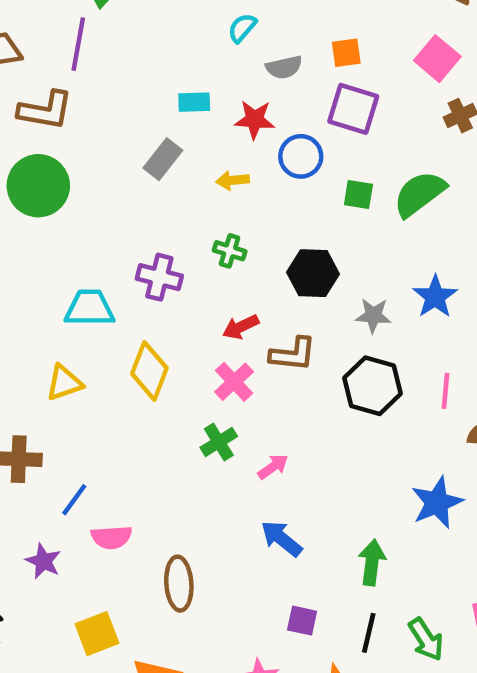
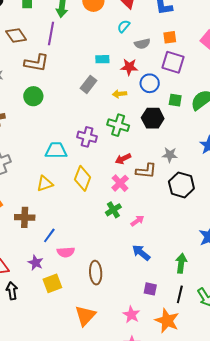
green circle: (38, 186) -> (33, 96), size x0.7
green cross: (230, 251) -> (118, 125), size x1.5
black hexagon: (313, 273) -> (153, 118), moved
gray star: (373, 316) -> (170, 155), moved
yellow square: (97, 634) -> (52, 283), moved

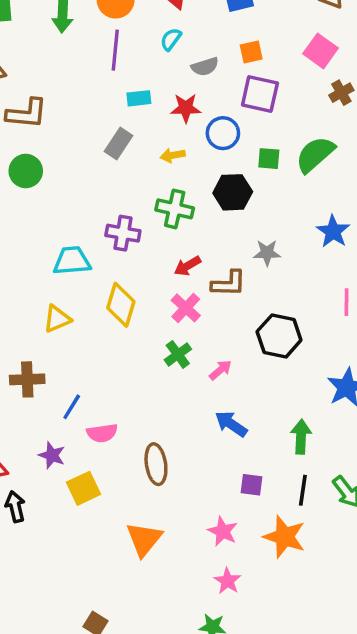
purple line: (51, 33) -> (115, 50), moved
black hexagon: (181, 185) -> (279, 336), moved

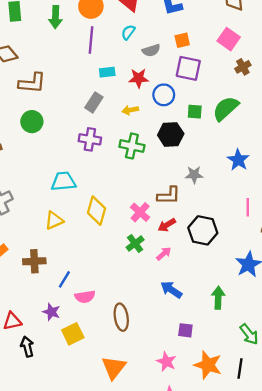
purple cross: (123, 233) -> (90, 139), moved
red arrow: (188, 266) -> (167, 225), moved
black line: (303, 490) -> (240, 369), moved

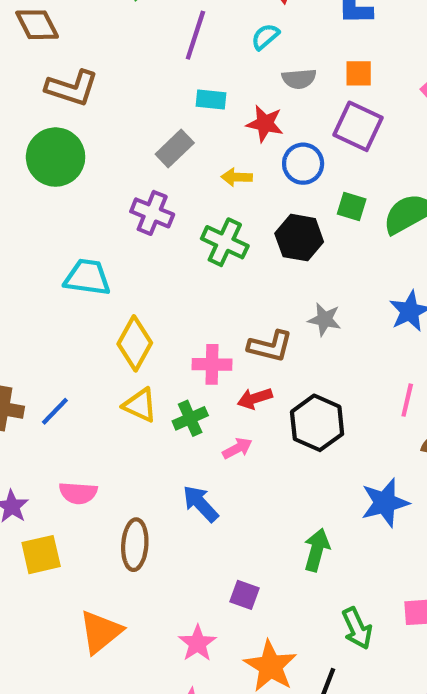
green circle: (32, 122) -> (56, 157), size x1.4
pink cross: (140, 212) -> (212, 364), turned 36
yellow triangle: (54, 220) -> (140, 405), moved, turned 36
blue line: (64, 279) -> (55, 411), moved
blue arrow: (171, 290) -> (201, 504), moved

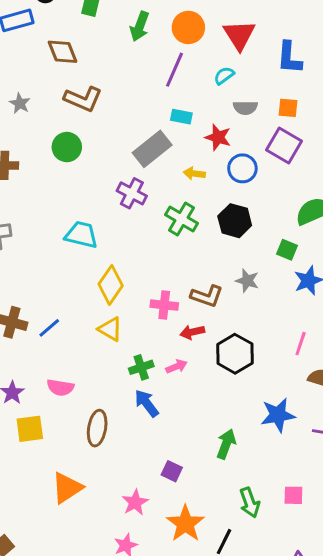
gray rectangle: (175, 148) -> (152, 149), size x1.4
green circle: (56, 157) -> (67, 147), size x0.7
green square: (352, 206) -> (287, 250), moved
green cross: (190, 418) -> (141, 367), moved

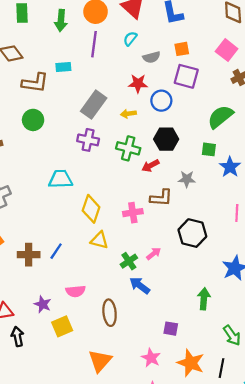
cyan rectangle: (181, 117) -> (63, 67), moved
red arrow: (192, 332) -> (150, 166), moved

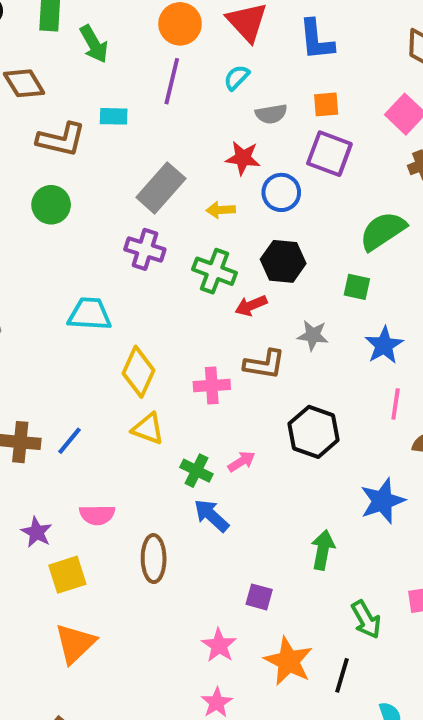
green arrow: (61, 20) -> (94, 44), moved, turned -40
blue star: (230, 167) -> (384, 345), moved
green cross: (129, 261) -> (196, 471), turned -35
orange triangle: (100, 361) -> (75, 643), moved

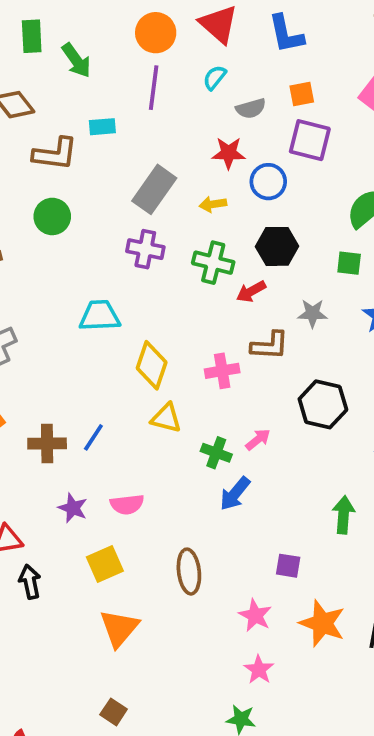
blue arrow: (211, 516) -> (235, 494), turned -87
purple star: (37, 532) -> (73, 508), moved
brown ellipse: (154, 559) -> (189, 572), moved

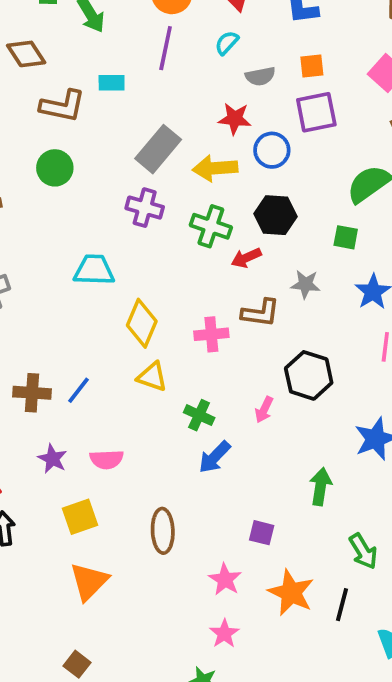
purple square: (310, 140) -> (316, 112), turned -30
yellow arrow: (213, 204) -> (215, 168), size x1.6
pink arrow: (258, 440) -> (264, 410), moved, turned 150

